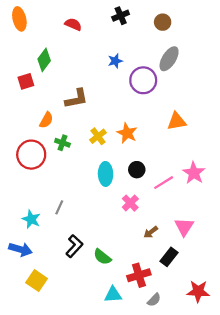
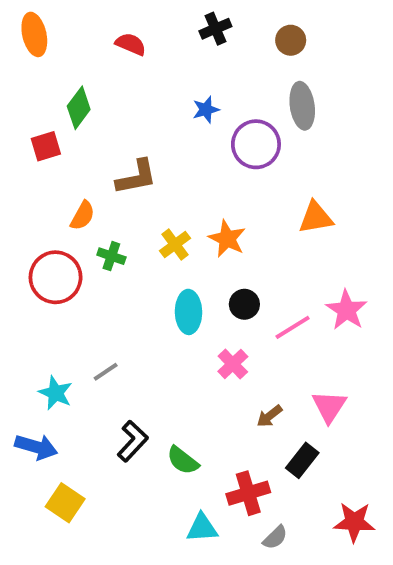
gray ellipse: (169, 59) -> (302, 106), turned -40
gray line: (59, 207) -> (106, 372), turned 32

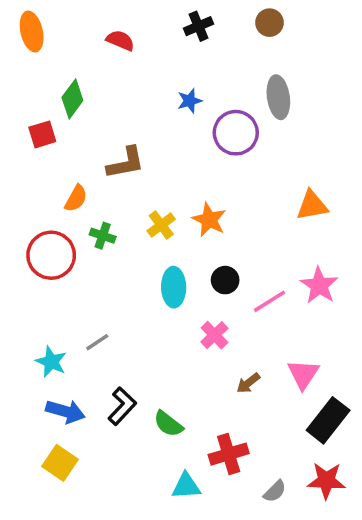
brown circle: (291, 40) -> (269, 23), moved
orange triangle: (316, 218) -> (312, 205), moved
blue arrow: (36, 447) -> (65, 411), moved
black rectangle: (302, 460) -> (328, 420), moved, size x1.4
gray semicircle: (275, 537) -> (275, 491), moved

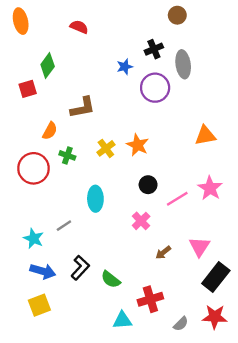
black cross: (198, 26) -> (154, 49), moved
cyan ellipse: (174, 287) -> (95, 199), moved
yellow square: (60, 463) -> (39, 305), turned 35

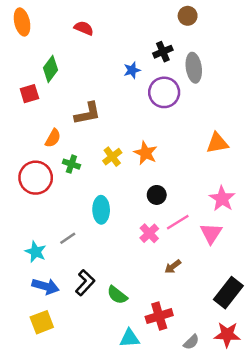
pink line: (177, 199) -> (178, 222), moved
pink triangle: (199, 247) -> (211, 233), moved

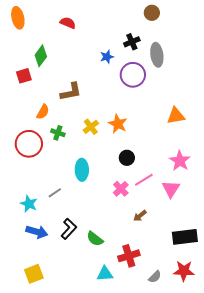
black rectangle: (228, 293) -> (185, 237), turned 45
yellow square: (42, 322) -> (34, 274), moved

